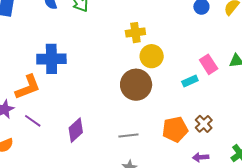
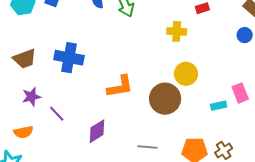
yellow cross: (135, 33) -> (177, 31), moved
blue cross: (51, 59) -> (69, 58), moved
orange L-shape: (28, 87) -> (120, 87), moved

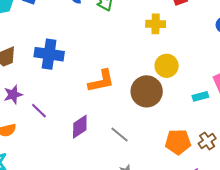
gray line: (148, 147) -> (119, 135), moved, turned 36

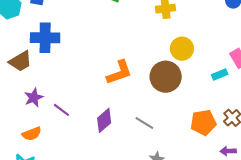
blue cross: (49, 54) -> (45, 38), moved

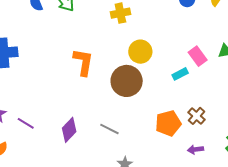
orange L-shape: (119, 72) -> (83, 62), moved, turned -56

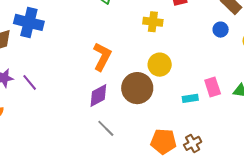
purple line: (26, 123) -> (30, 82), moved
purple diamond: (69, 130) -> (98, 96), moved

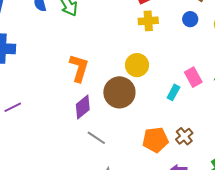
yellow cross: (153, 22) -> (148, 21), moved
purple line: (30, 82) -> (13, 107), turned -66
cyan rectangle: (190, 98) -> (173, 92), turned -42

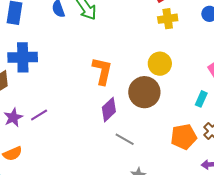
cyan rectangle: (173, 92) -> (201, 99), moved

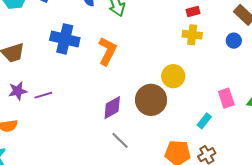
blue cross: (23, 57) -> (65, 39), moved
orange L-shape: (102, 71) -> (107, 51), moved

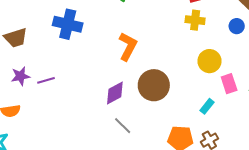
orange L-shape: (107, 51) -> (128, 46), moved
yellow circle: (173, 76) -> (210, 61), moved

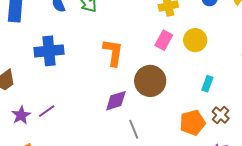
pink rectangle: (229, 84) -> (164, 40), moved, turned 66
purple diamond: (115, 93) -> (116, 101), turned 30
gray line: (123, 126) -> (134, 129), turned 42

